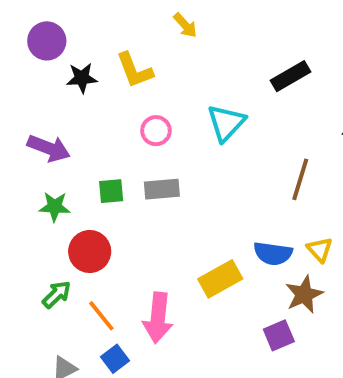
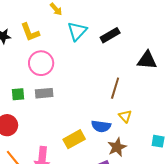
cyan triangle: (226, 123) -> (77, 31), moved
pink circle: (156, 131) -> (41, 63), size x1.6
yellow triangle: (320, 250) -> (125, 116), moved

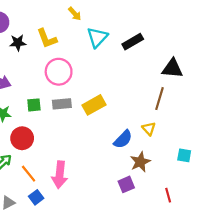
brown line: (115, 88) -> (160, 99), moved
blue semicircle: (101, 126) -> (123, 139), turned -54
yellow rectangle: (74, 139) -> (94, 105), moved

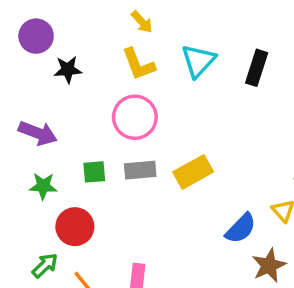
yellow arrow: (75, 14) -> (142, 22), moved
yellow L-shape: (47, 38) -> (138, 64), moved
black rectangle: (133, 42) -> (257, 68), turned -42

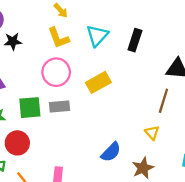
green square: (94, 172) -> (30, 108), size x1.5
yellow rectangle: (193, 172) -> (98, 82), moved
blue semicircle: (241, 228) -> (111, 152), moved

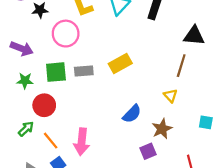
pink circle: (56, 72) -> (66, 34), moved
yellow rectangle: (98, 82) -> (120, 64), moved

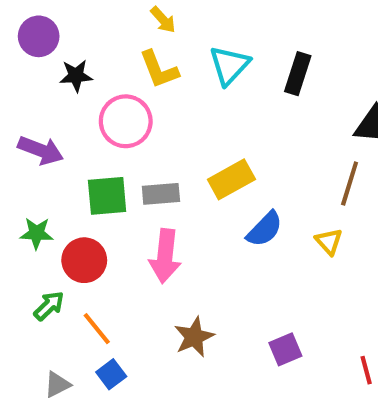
green star: (25, 81) -> (37, 233), moved
blue semicircle: (132, 114) -> (265, 229), moved
brown star: (162, 129) -> (194, 337), moved
pink arrow: (82, 142) -> (165, 256), moved

